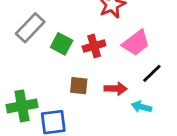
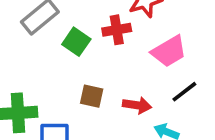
red cross: (94, 46) -> (117, 30), moved

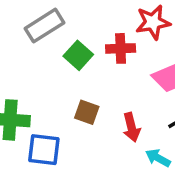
red arrow: (137, 105) -> (131, 127), turned 60

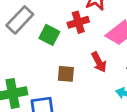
red arrow: (131, 127) -> (99, 62), moved

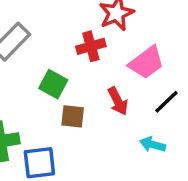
green square: (49, 35) -> (53, 84), moved

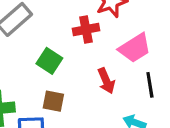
black line: (166, 102) -> (150, 85), turned -60
brown square: (73, 116) -> (53, 101), moved

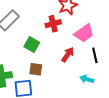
red arrow: (106, 81) -> (68, 55), turned -119

